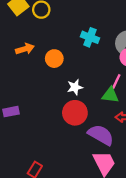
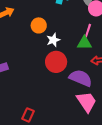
orange circle: (54, 59) -> (39, 25), moved

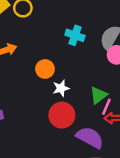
pink line: (88, 31) -> (106, 107), moved
green triangle: (84, 43) -> (98, 95), turned -42

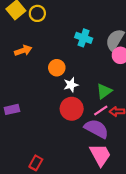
pink line: (106, 107) -> (101, 111), moved, turned 32

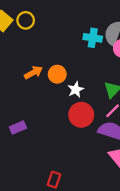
cyan cross: (84, 38) -> (93, 38), moved
orange arrow: (23, 50) -> (33, 72), moved

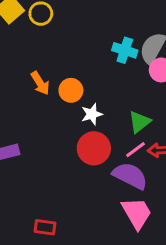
orange arrow: (33, 72) -> (40, 83), turned 78
red rectangle: (54, 180) -> (45, 227), turned 70

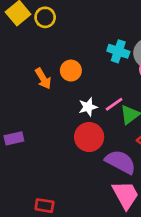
orange circle: (71, 90) -> (71, 71), moved
pink line: (136, 150) -> (114, 104), moved

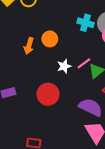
orange arrow: (43, 79) -> (29, 46), turned 49
red circle: (89, 137) -> (48, 94), moved

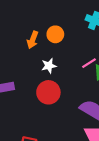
white star: (64, 66) -> (49, 66), moved

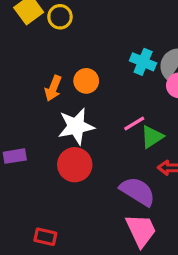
white star: (49, 66) -> (76, 126), size x1.6

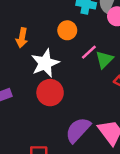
orange circle: (86, 81) -> (67, 30), moved
purple semicircle: (137, 191) -> (78, 130), moved, turned -68

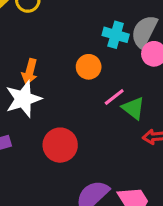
green triangle: (104, 60) -> (133, 108), turned -42
white star: (45, 63) -> (23, 99), moved

